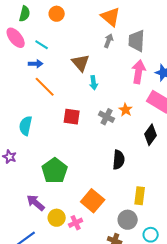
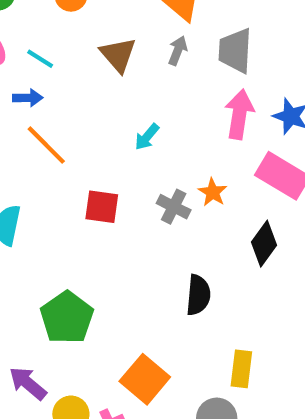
brown triangle: (81, 63) -> (118, 55), moved
cyan arrow: (94, 83) -> (147, 137), turned 48

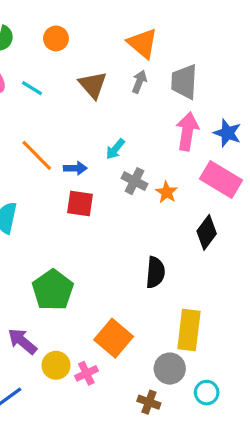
blue arrow: (28, 98) -> (75, 168), moved
gray cross: (174, 207) -> (135, 181), moved
yellow rectangle: (241, 369) -> (189, 330), size x1.4

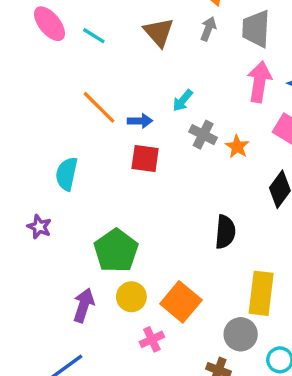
purple arrow: (22, 341) -> (84, 305), turned 68
yellow circle: (56, 365) -> (131, 297), moved

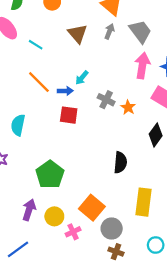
gray trapezoid: (256, 29) -> (140, 31), turned 140
cyan line: (94, 36) -> (36, 45), moved
cyan arrow: (183, 100) -> (82, 78), moved
yellow circle: (131, 297) -> (54, 216), moved
gray circle: (241, 334) -> (112, 229), moved

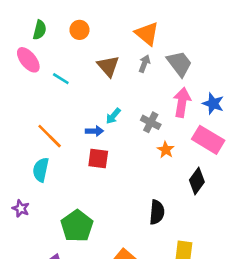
orange line: (39, 82) -> (50, 136), moved
gray cross: (106, 100) -> (151, 122), moved

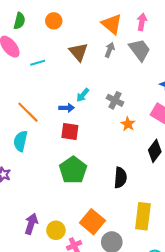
cyan line: (61, 79) -> (38, 63), turned -48
pink arrow: (182, 102) -> (142, 22), moved, size x0.7
green pentagon: (77, 226) -> (73, 170), moved

